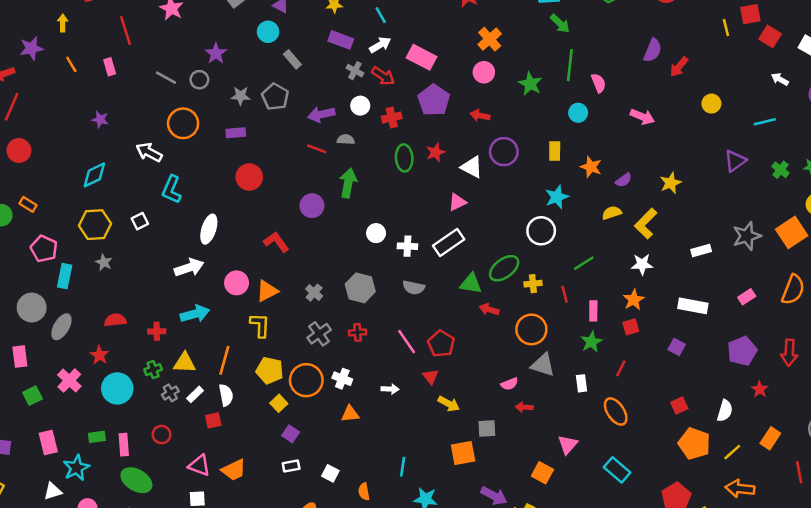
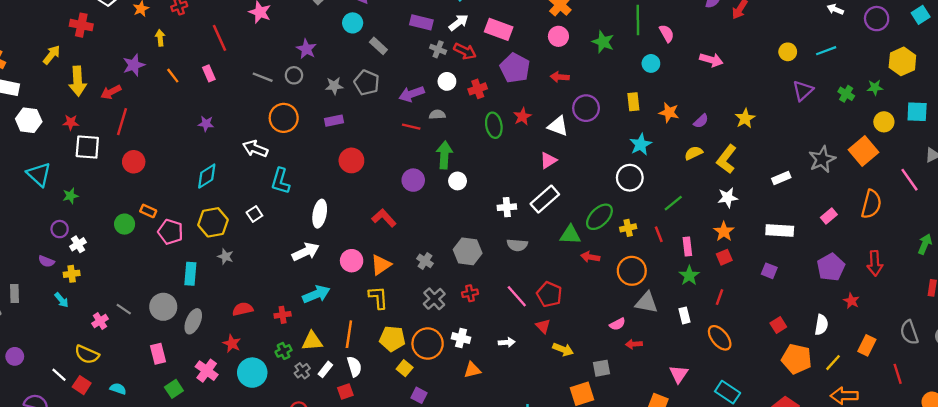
yellow circle: (711, 104) -> (788, 52), moved
white circle: (376, 233) -> (458, 181), moved
pink pentagon: (44, 249) -> (170, 232), moved

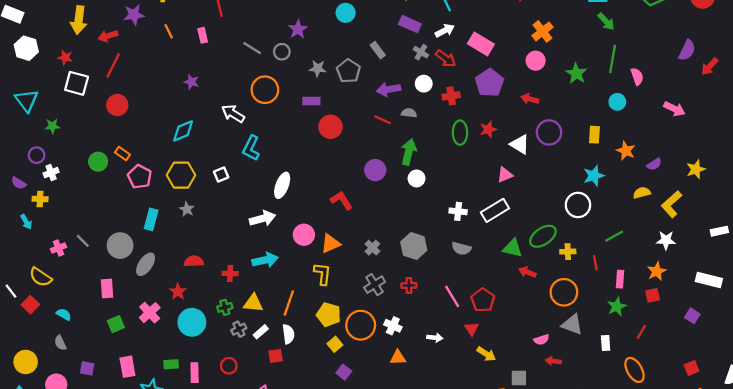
gray rectangle: (378, 46) -> (378, 50), moved
red circle: (351, 160) -> (330, 127), moved

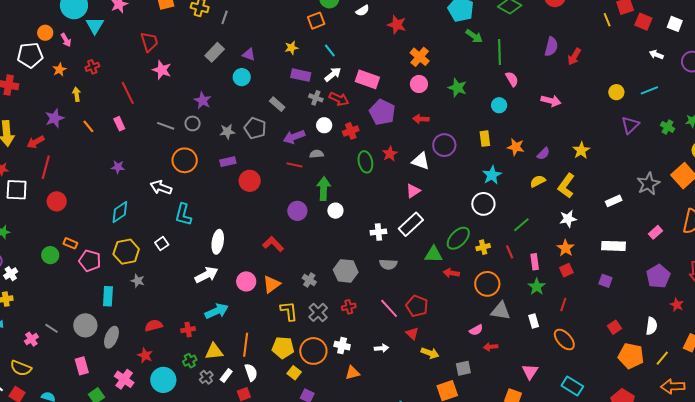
green line: (613, 59) -> (500, 52), moved
yellow L-shape: (322, 274) -> (289, 311), moved

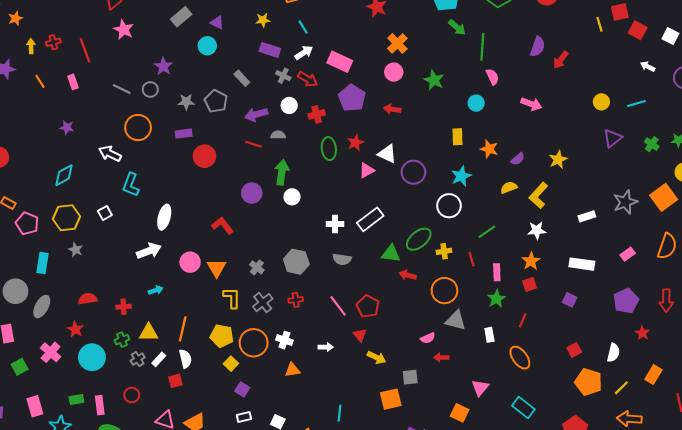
red cross: (92, 67) -> (53, 42), moved
purple circle: (444, 145) -> (413, 172), moved
pink triangle: (413, 191) -> (367, 170), moved
orange triangle: (272, 284) -> (217, 268), turned -30
cyan arrow: (217, 311) -> (156, 290), size x0.6

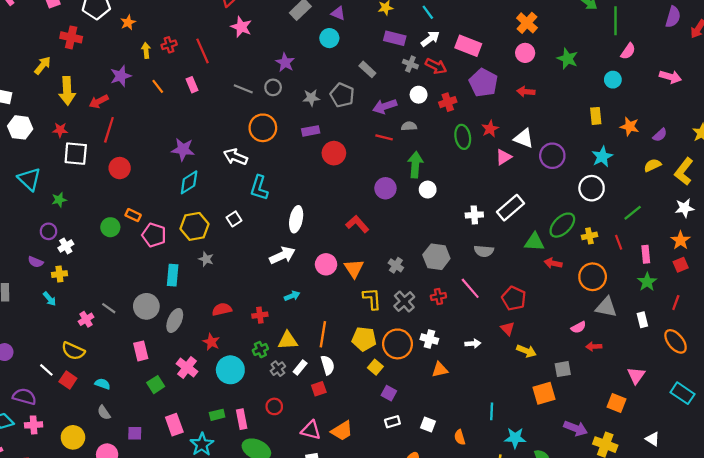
pink semicircle: (492, 77) -> (628, 51), turned 63
purple star: (67, 127) -> (183, 149), moved, size x1.5
pink line: (338, 306) -> (470, 288), moved

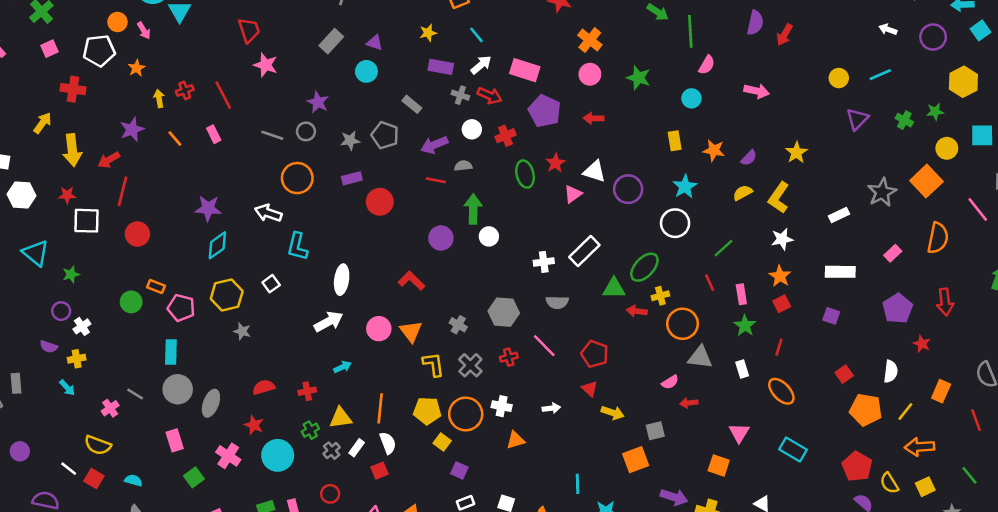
yellow cross: (589, 236) -> (660, 296), moved
cyan rectangle: (173, 275) -> (171, 352), moved

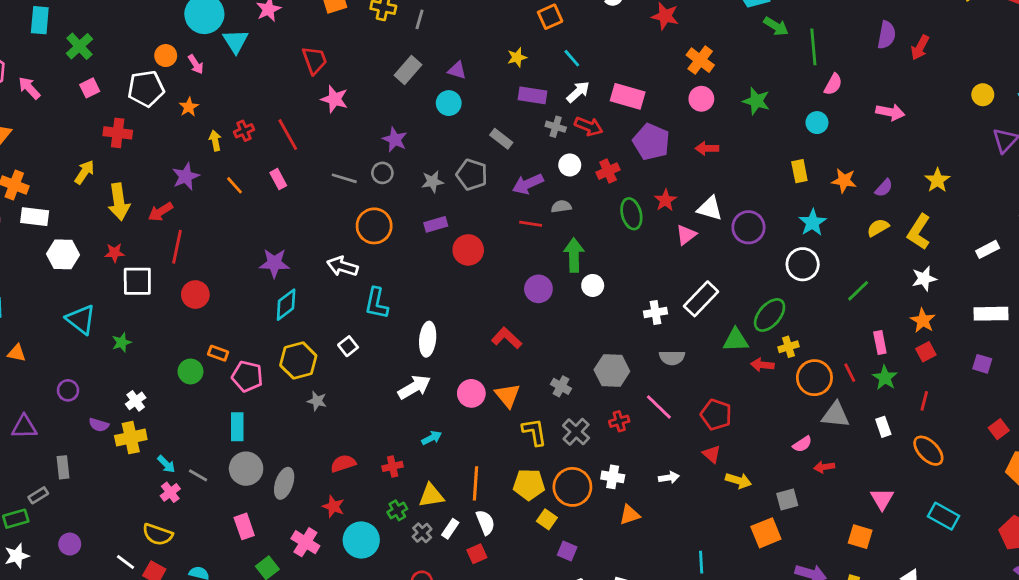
red line: (710, 283) -> (850, 373), moved
purple circle: (61, 311) -> (68, 390), moved
yellow cross: (77, 359) -> (131, 438), size x1.5
cyan arrow: (67, 388) -> (166, 464), moved

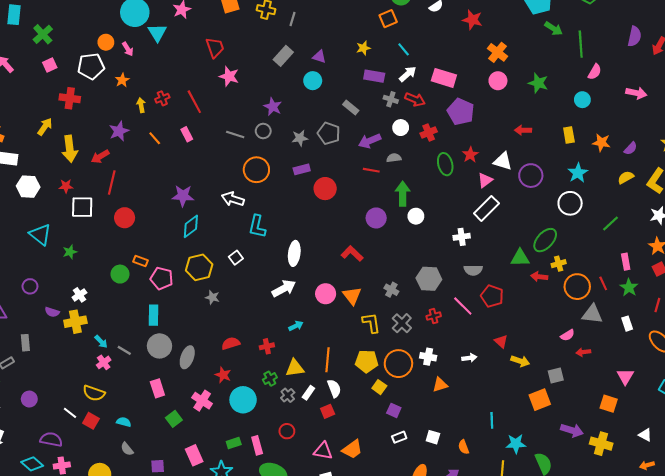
red arrow: (707, 148) -> (523, 130), moved
white rectangle: (701, 299) -> (486, 208), moved
red pentagon: (716, 415) -> (492, 296), moved

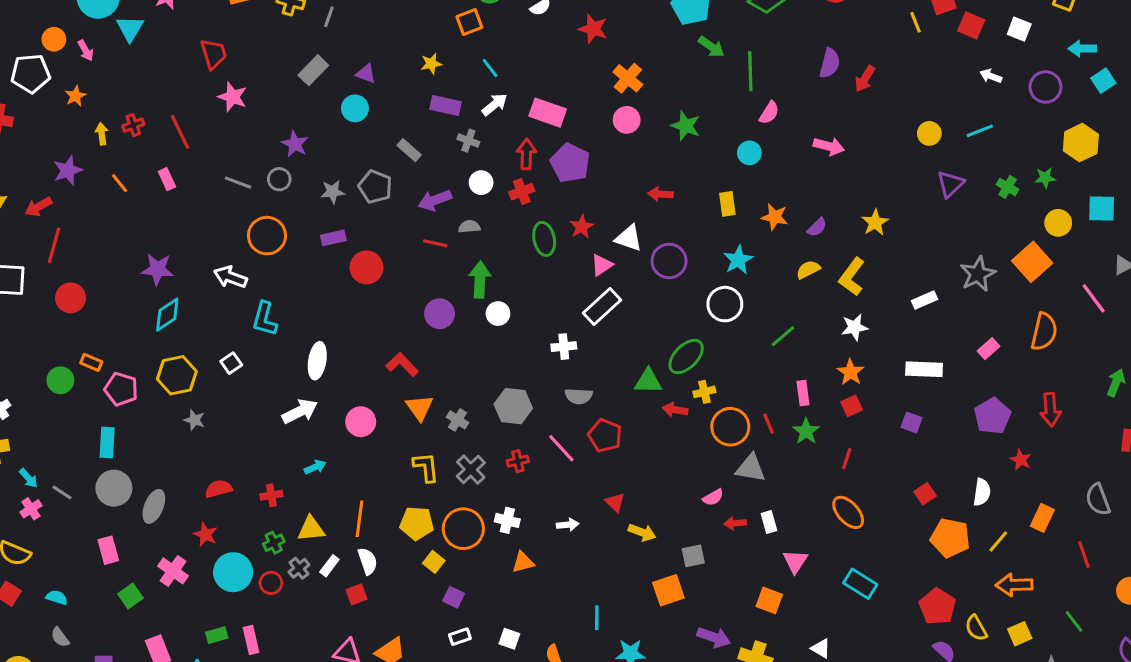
red arrow: (415, 99) -> (526, 154), moved, turned -114
orange triangle: (352, 296) -> (420, 408), moved
white rectangle: (627, 324) -> (769, 522), moved
red circle: (287, 431) -> (271, 583), moved

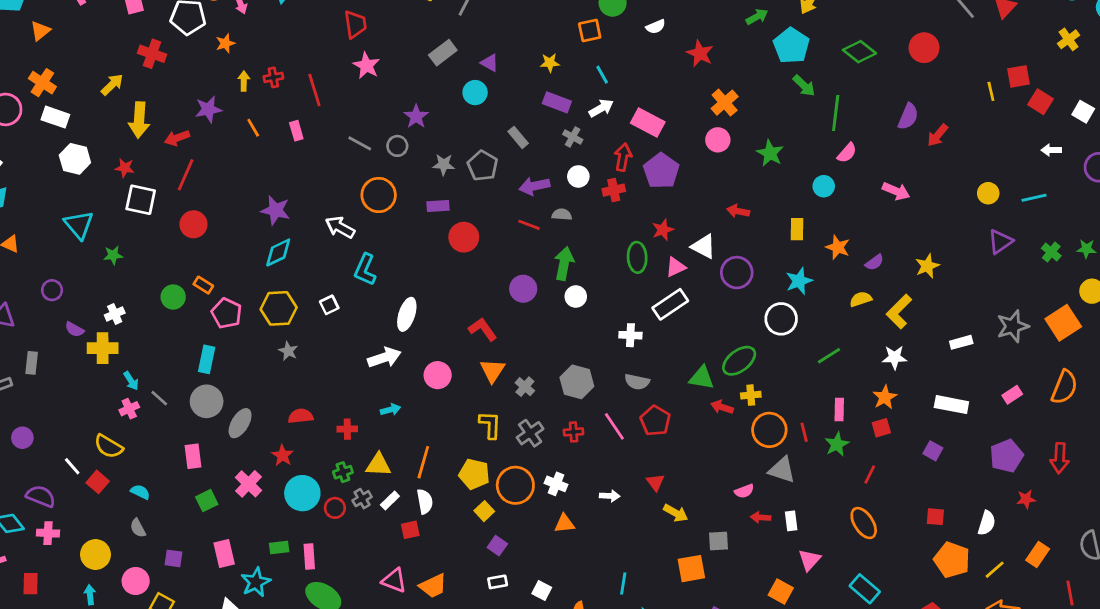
white arrow: (991, 76) -> (1051, 150), turned -30
green ellipse: (544, 239) -> (637, 257), moved
red star: (1021, 460) -> (1026, 499), turned 30
red square: (925, 494) -> (935, 517), turned 30

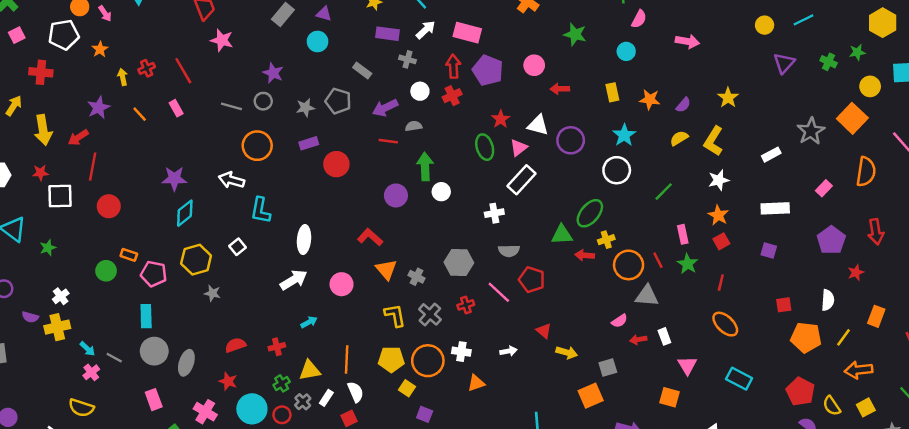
pink circle: (718, 140) -> (534, 65), moved

